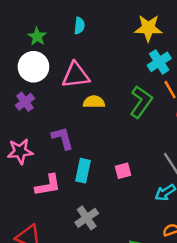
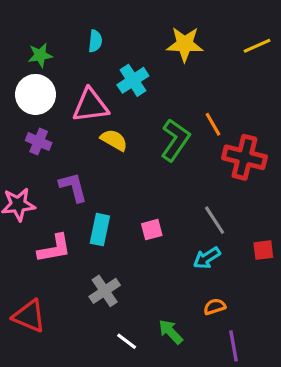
green star: (37, 37) -> (40, 55), turned 30
cyan cross: (159, 62) -> (133, 80), moved
purple cross: (25, 102) -> (39, 142), moved, turned -30
yellow semicircle: (94, 102) -> (114, 140), turned 30

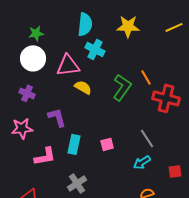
cyan semicircle: (95, 41) -> (85, 24), moved, size x1.6
cyan cross: (133, 80) -> (95, 49), turned -30
purple cross: (39, 142) -> (27, 93), moved
red square: (263, 250) -> (175, 171), moved

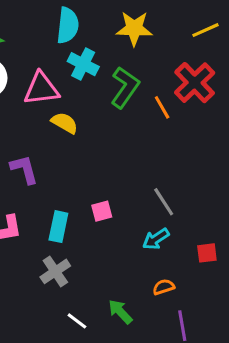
green L-shape: (122, 87) -> (125, 87), moved
red cross: (166, 98) -> (195, 83), moved, turned 32
cyan rectangle: (74, 144) -> (58, 227), moved

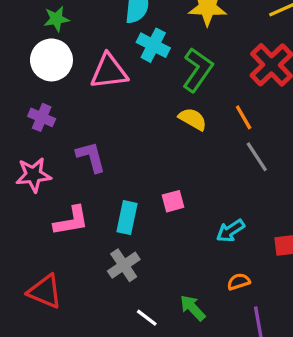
orange line: (162, 107) -> (244, 117), moved
yellow semicircle: (65, 123) -> (193, 119), moved
gray line: (164, 202) -> (257, 157), moved

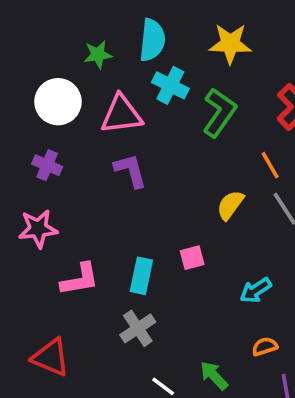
green star: (56, 19) -> (98, 55), moved
yellow semicircle: (193, 119) -> (230, 205), moved, turned -84
purple L-shape: (91, 157) -> (131, 171), moved

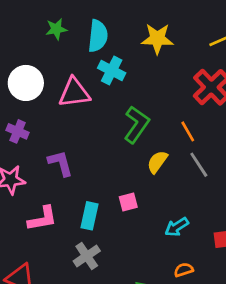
green star: (98, 55) -> (56, 29), moved
green L-shape: (219, 113) -> (137, 125), moved
purple L-shape: (131, 171) -> (60, 163), moved

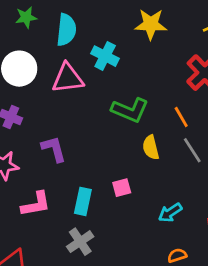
green star: (56, 29) -> (26, 17), moved
cyan semicircle: (98, 36) -> (66, 30), moved
green L-shape: (137, 125) -> (130, 110), turned 78
yellow semicircle: (157, 162) -> (151, 147), turned -50

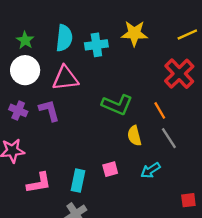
green star: (26, 17) -> (25, 40), moved, turned -30
cyan cross: (105, 56) -> (96, 45), moved, turned -35
purple L-shape: (54, 149) -> (49, 110), moved
cyan arrow: (170, 213) -> (150, 170), moved

